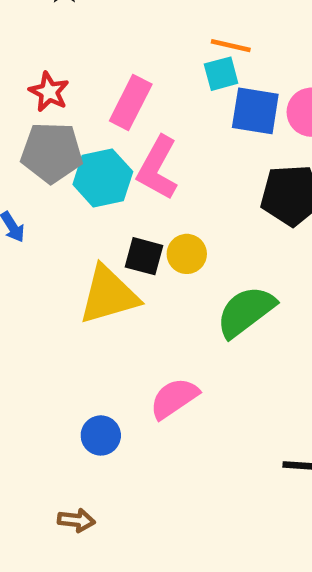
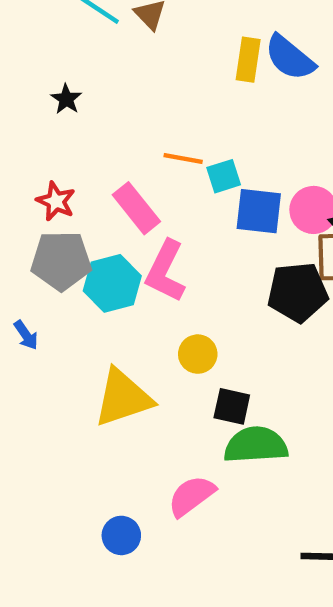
orange line: (231, 46) -> (183, 158), moved
pink rectangle: (131, 102) -> (136, 208), turned -63
black square: (144, 256) -> (232, 406), moved
green semicircle: (246, 312) -> (256, 445), moved, turned 36

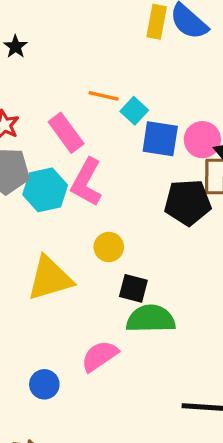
cyan square: (224, 176) -> (134, 111), turned -32

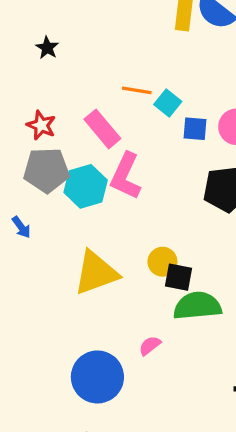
blue square: (160, 139) -> (195, 129), size x0.7
yellow circle: (109, 247) -> (162, 262), moved
pink semicircle: (100, 356) -> (150, 346), size x0.6
blue circle: (44, 384) -> (97, 377), size x1.8

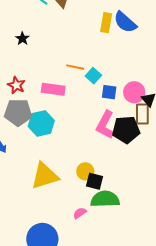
pink rectangle: (102, 129) -> (53, 89), turned -45
pink L-shape: (126, 176) -> (105, 125), moved
pink semicircle: (150, 346) -> (80, 213), moved

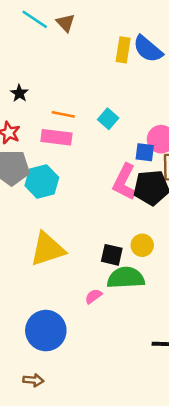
black star: (22, 39) -> (19, 93), moved
orange line: (75, 67) -> (63, 114), moved
blue square: (109, 92) -> (145, 152), moved
yellow circle: (85, 171) -> (142, 245), moved

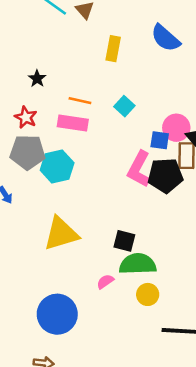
yellow rectangle: (123, 50) -> (113, 49), moved
yellow circle: (142, 245) -> (148, 294), moved

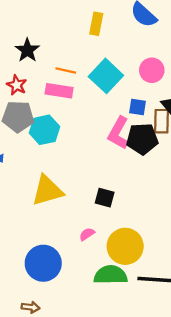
black star: (37, 79) -> (27, 50), size x1.5
cyan square: (124, 106) -> (106, 76), size x1.8
pink circle: (176, 128) -> (152, 70), moved
green semicircle: (138, 264) -> (111, 275), moved
yellow circle: (148, 294) -> (125, 246), size x1.8

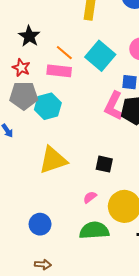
orange line: (66, 71) -> (64, 53), turned 30
blue circle: (43, 263) -> (40, 224), moved, size x0.7
green semicircle: (111, 275) -> (94, 230), moved

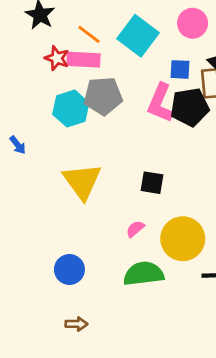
red star: (21, 68) -> (57, 58), moved
gray pentagon: (24, 96) -> (103, 96), moved
yellow triangle: (53, 160) -> (82, 181), turned -44

